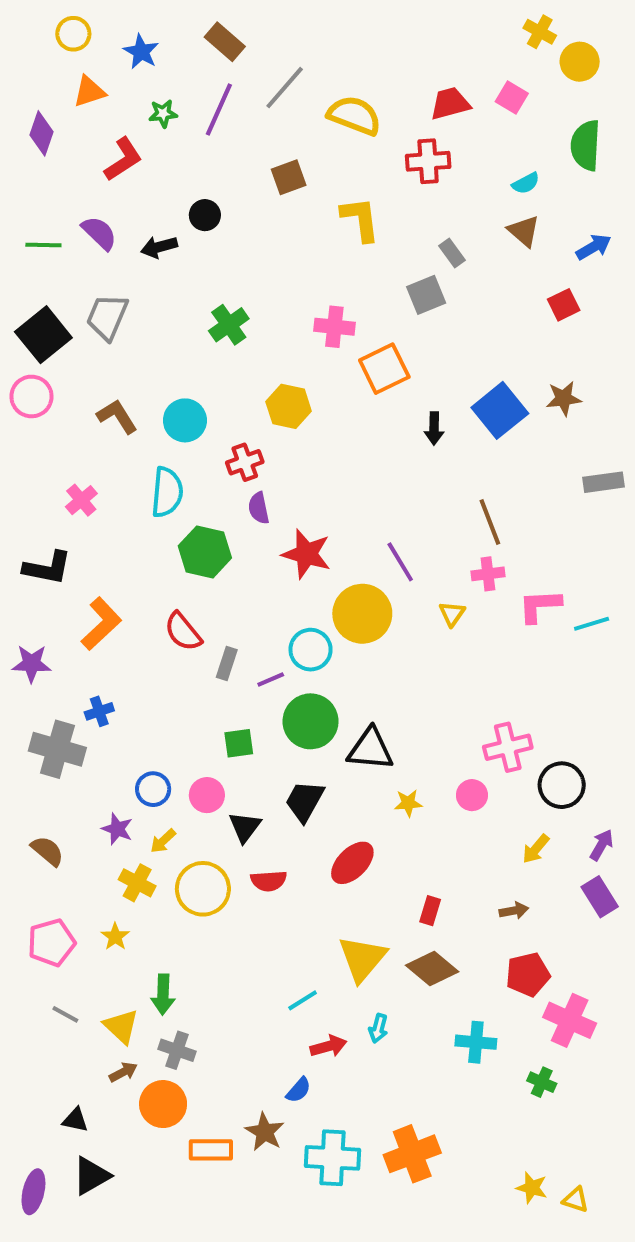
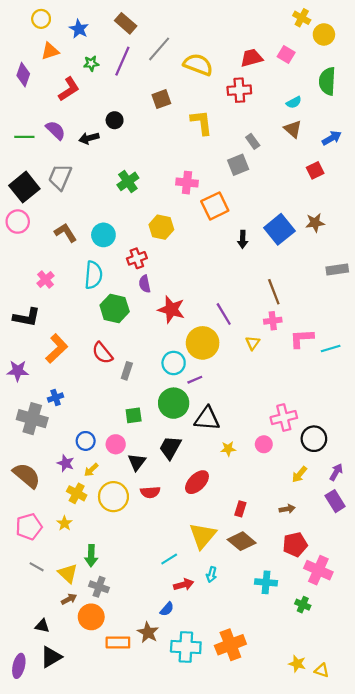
purple line: (271, 679) -> (195, 380), moved
brown semicircle: (47, 851) -> (27, 475), size x1.5

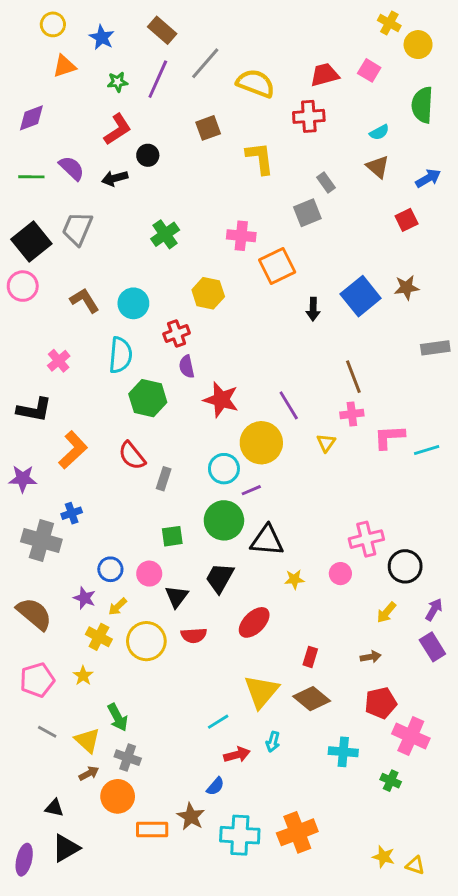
purple diamond: (23, 75) -> (31, 118), moved, turned 50
red L-shape: (69, 89) -> (118, 129), moved
green arrow: (91, 556) -> (118, 717), turned -30

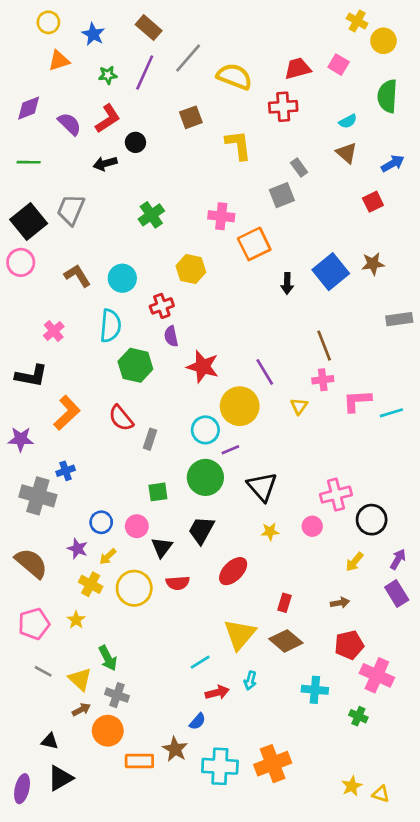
purple semicircle: (72, 168) -> (70, 124), moved
black triangle: (267, 541) -> (262, 487), moved, turned 44
yellow star: (384, 857) -> (352, 786), turned 30

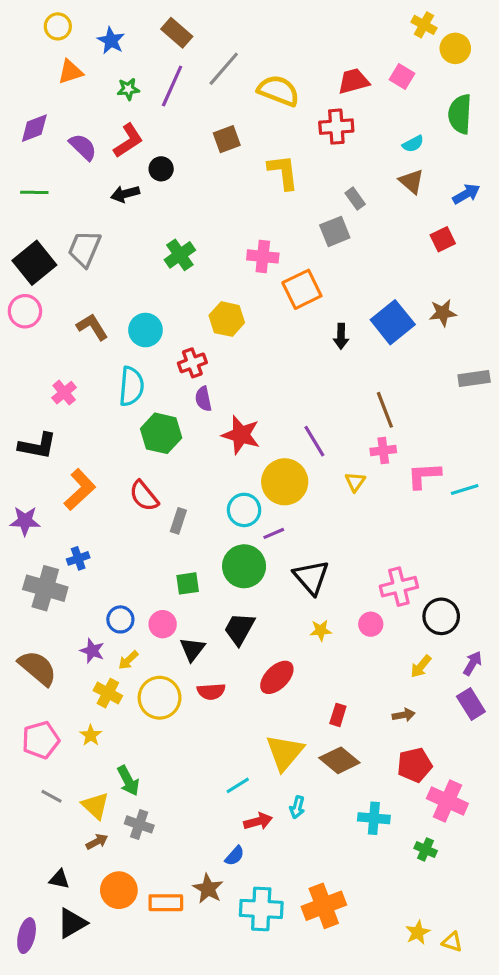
orange circle: (108, 731) -> (119, 890), moved

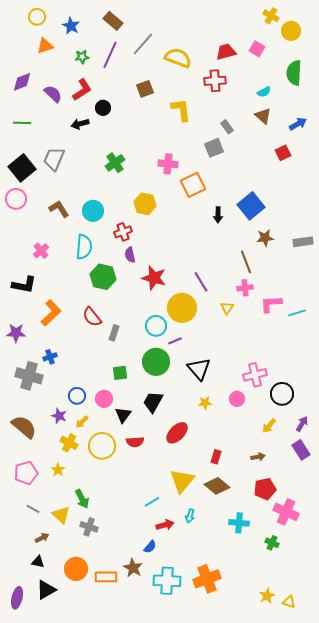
brown star: (443, 313) -> (265, 238), moved
brown arrow: (97, 842) -> (42, 538), moved

